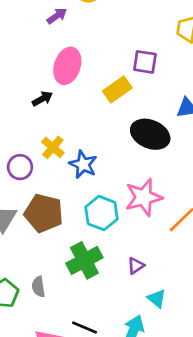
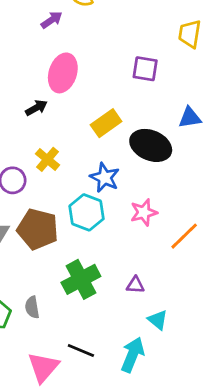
yellow rectangle: (117, 90) -> (106, 123), moved
blue star: (83, 164) -> (105, 178), moved
pink star: (144, 197) -> (144, 212), size x0.7
cyan hexagon: (102, 213) -> (87, 212), moved
purple triangle: (136, 266) -> (135, 285), turned 36

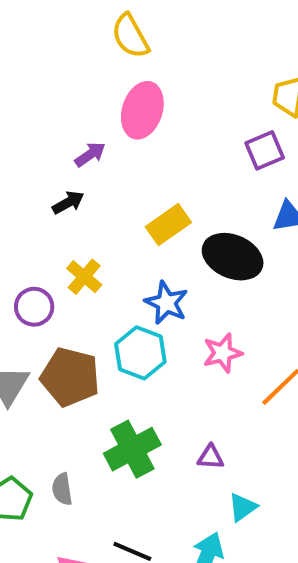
purple arrow: (52, 20) -> (90, 154), moved
purple square: (145, 69) -> (265, 150), moved, turned -32
pink ellipse: (63, 73) -> (142, 110), moved
cyan triangle: (158, 320) -> (243, 507), turned 45

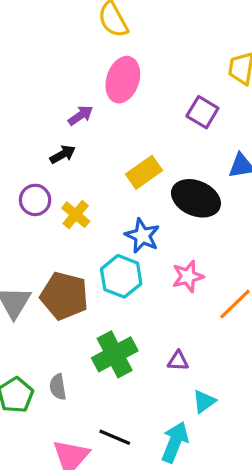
purple square: (265, 150) -> (202, 112), moved, turned -36
purple circle: (34, 307) -> (35, 200), moved

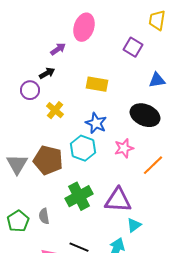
yellow rectangle: (144, 172) -> (97, 84), turned 45
black ellipse: (196, 198) -> (145, 115), moved
purple circle: (35, 200) -> (30, 90), moved
purple triangle: (178, 361) -> (118, 200), size x2.0

